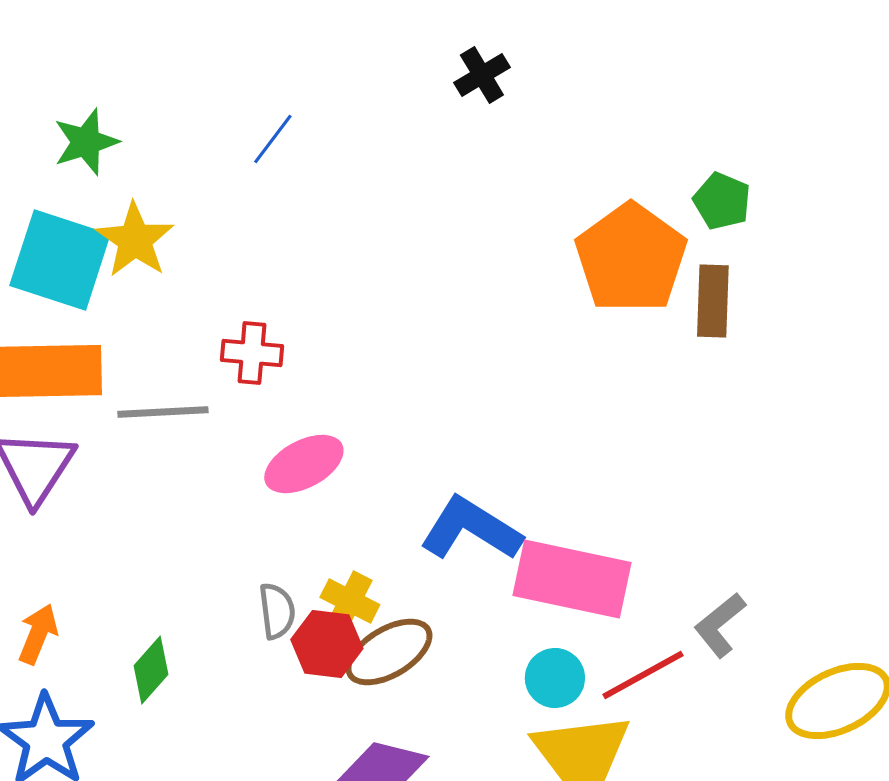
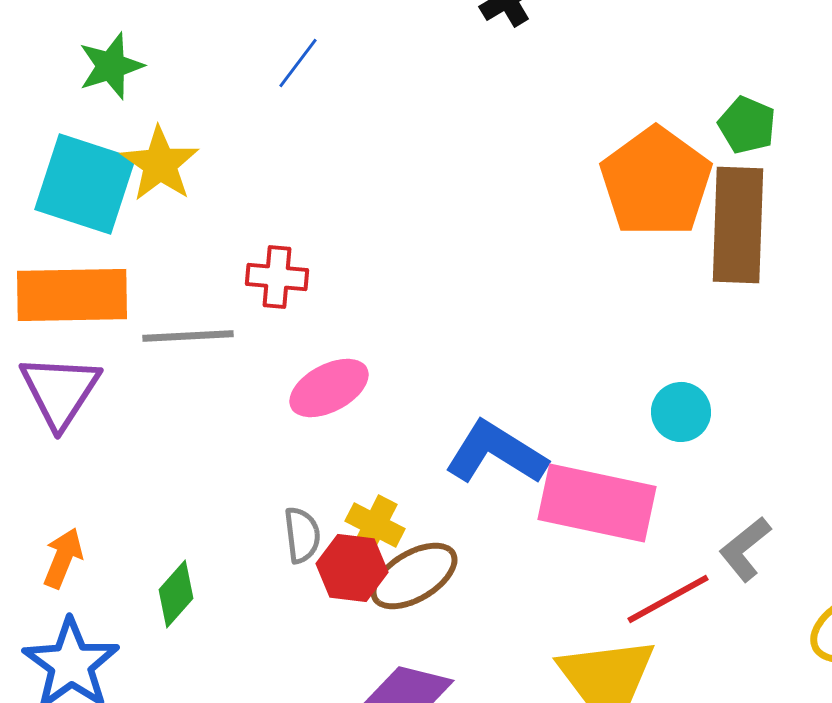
brown rectangle: (713, 301) -> (738, 225), size x1.6
cyan circle: (555, 678) -> (681, 412), moved

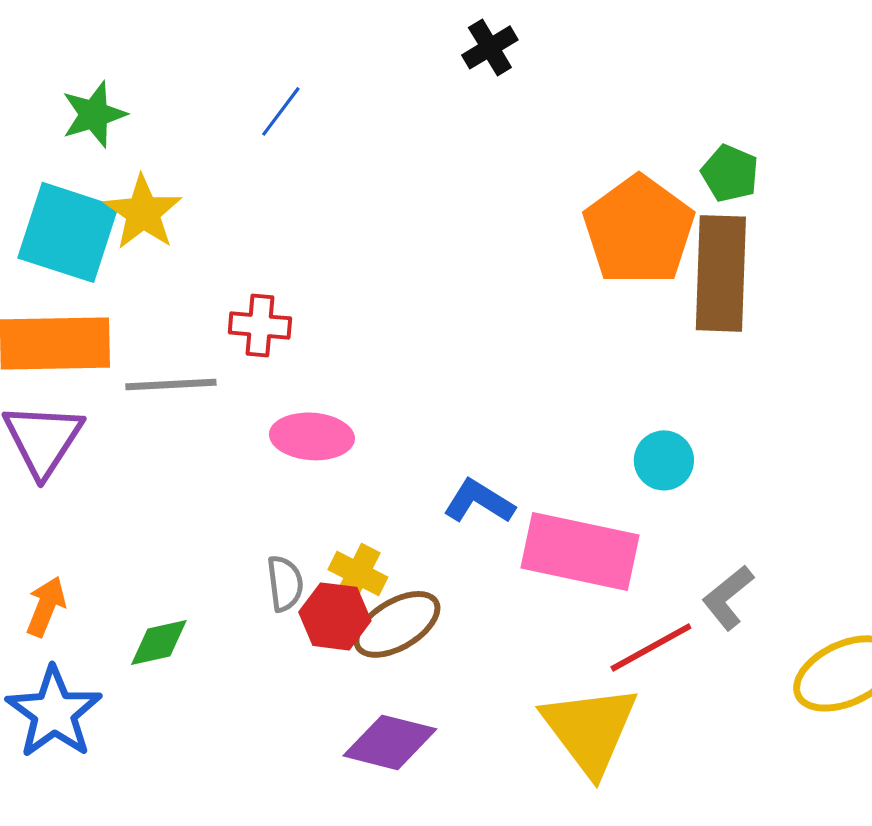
pink ellipse: (329, 388) -> (312, 436), turned 32
blue L-shape: (496, 453) -> (479, 501), size x0.7
green diamond: (176, 594) -> (159, 642), turned 36

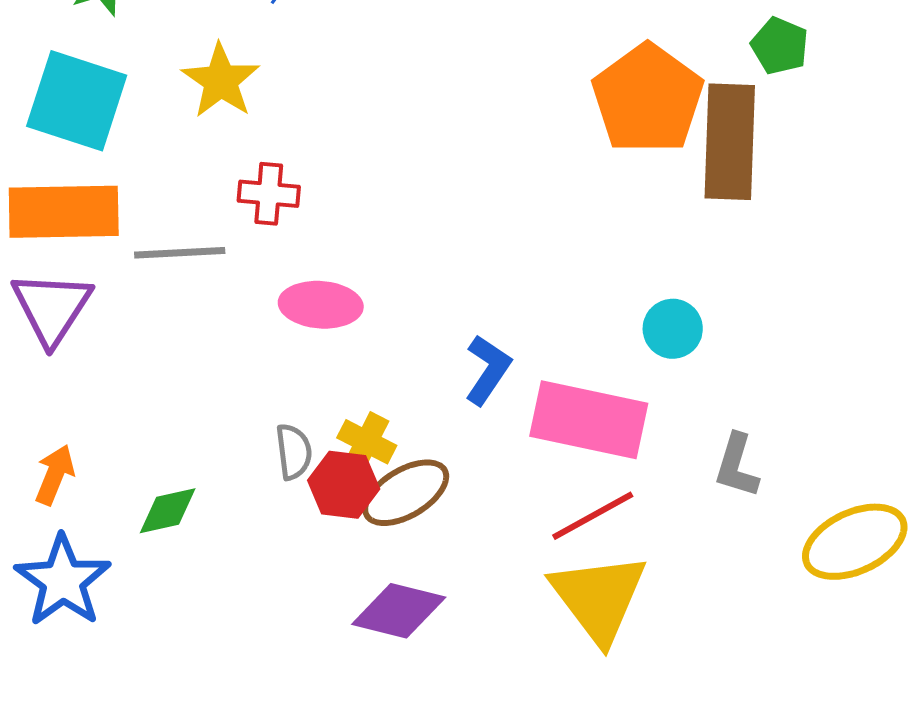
green pentagon: (730, 173) -> (780, 46), moved
yellow star: (143, 212) -> (221, 81), moved
blue L-shape: (479, 501) -> (488, 370), turned 92
gray L-shape: (728, 597) -> (737, 466), turned -34
red line: (651, 647) -> (593, 516), moved

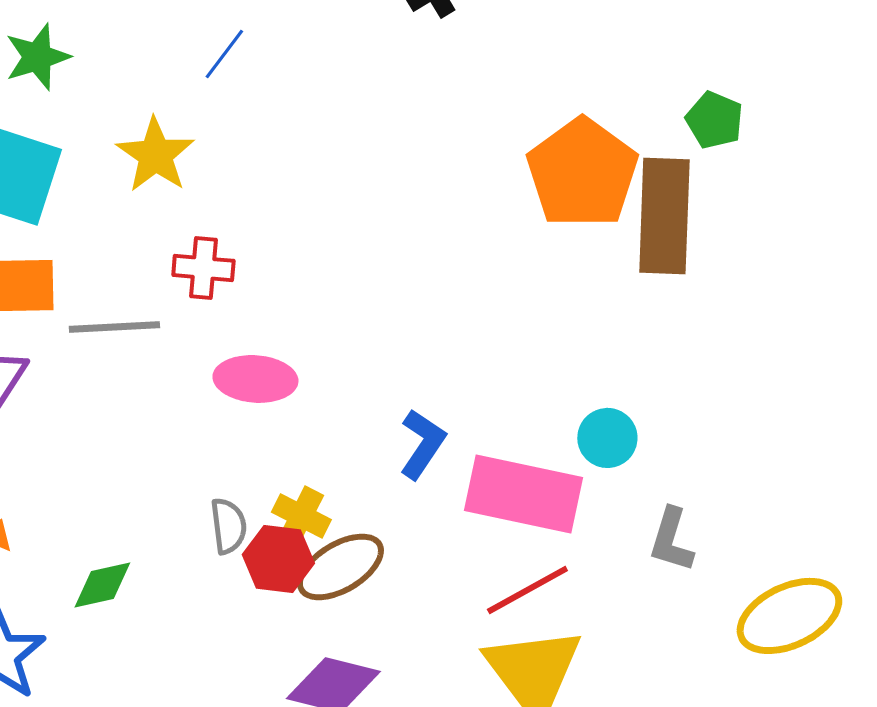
cyan circle: (673, 329) -> (607, 438), moved

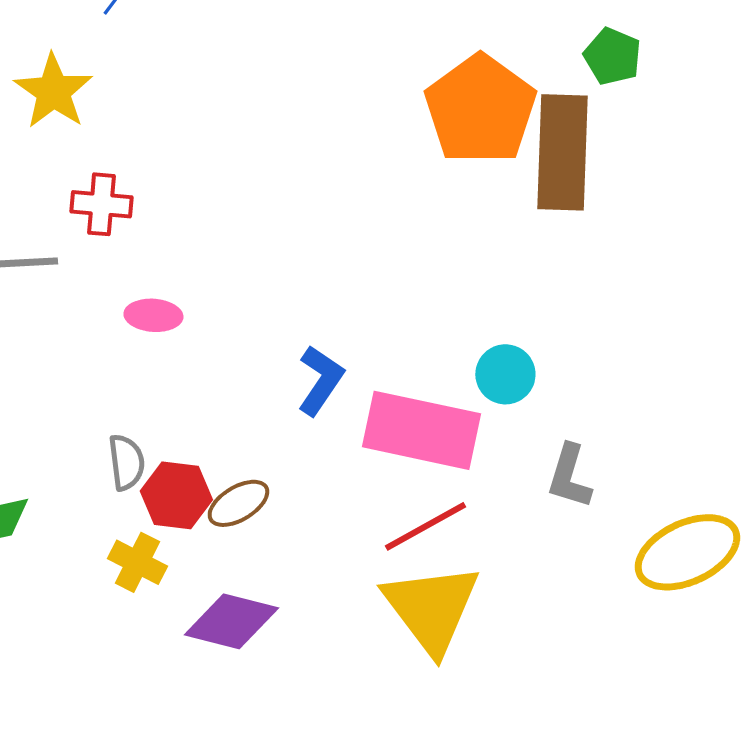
pink ellipse: (255, 379) -> (153, 315), size x0.7
yellow cross: (301, 516) -> (137, 562), moved
brown ellipse: (340, 567) -> (238, 503), size x0.7

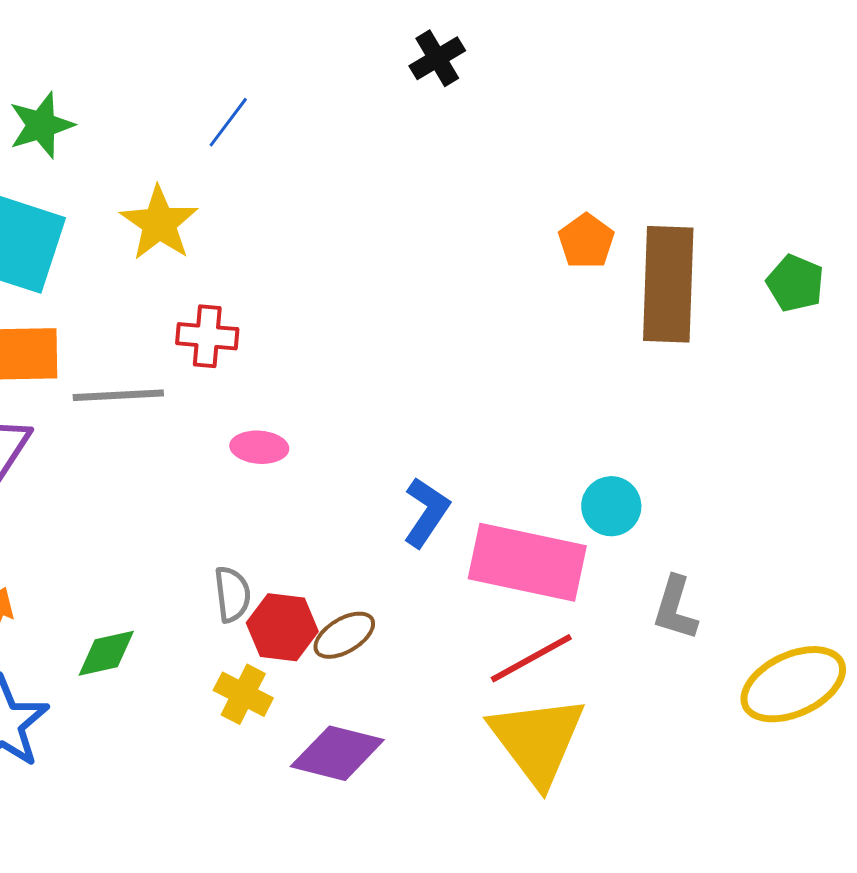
green pentagon: (612, 56) -> (795, 283), moved
orange pentagon: (480, 109) -> (586, 241), size x0.5

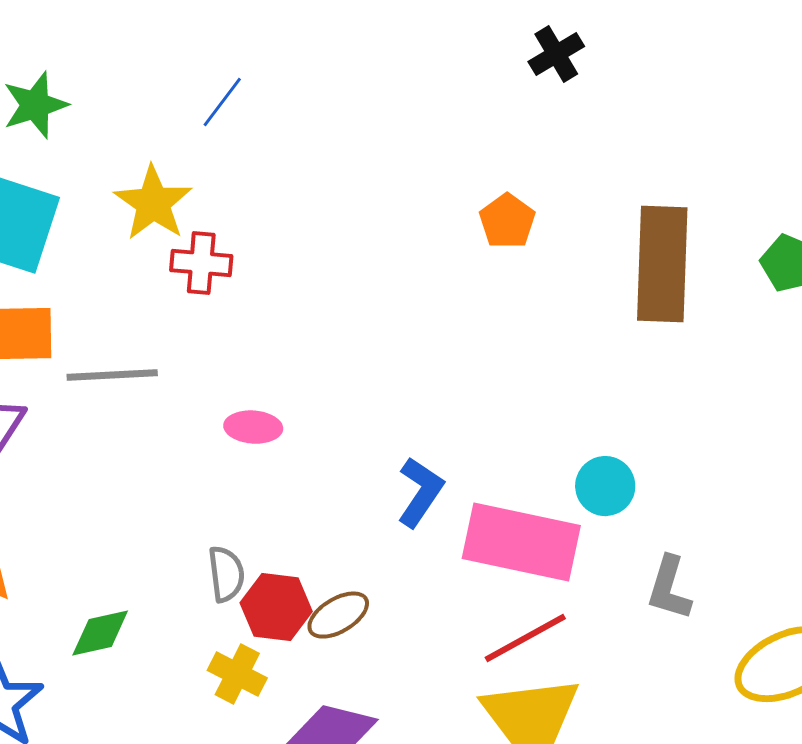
black cross: (437, 58) -> (556, 54), moved
orange pentagon: (586, 241) -> (507, 221), moved
red cross: (207, 336) -> (201, 263), moved

